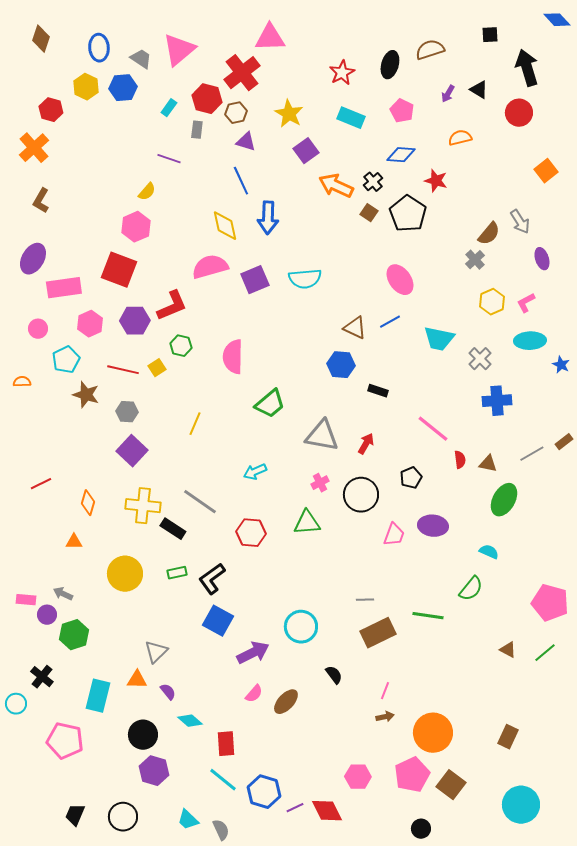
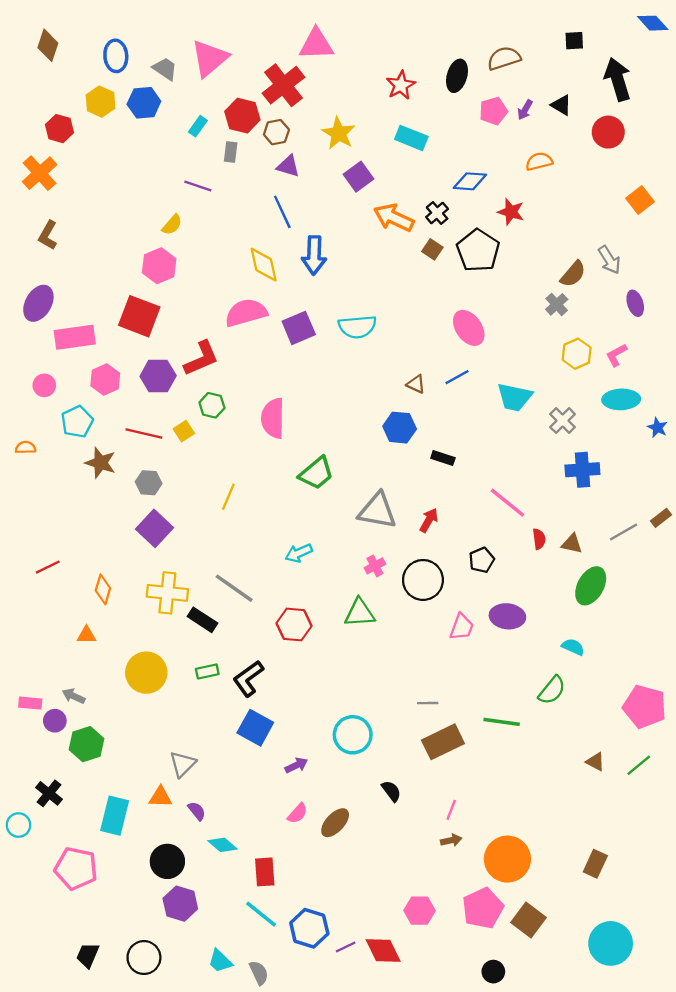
pink pentagon: (402, 111) -> (493, 111), moved, turned 30
brown triangle: (355, 328) -> (416, 384), size x0.7
purple arrow: (253, 653) -> (296, 765), size x0.6

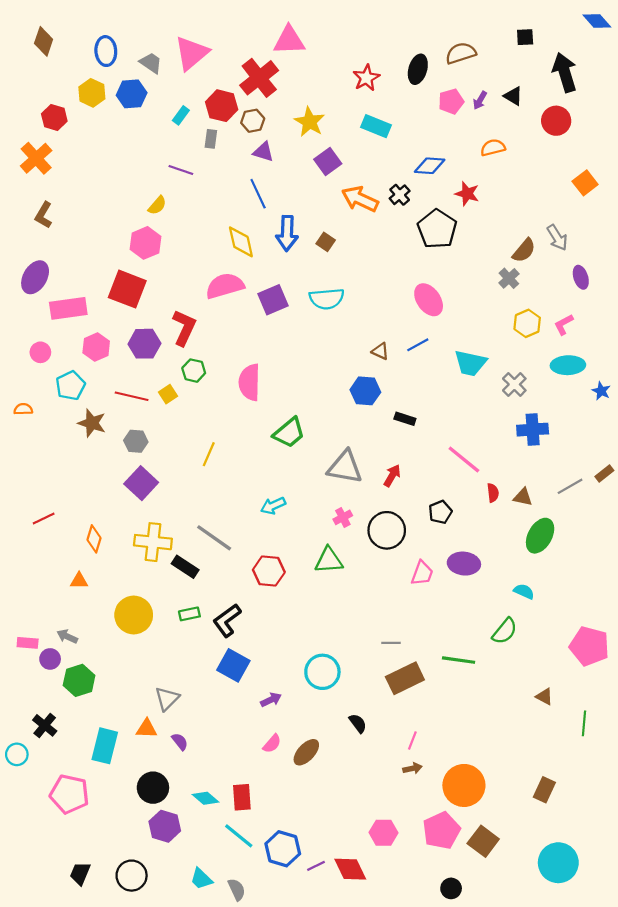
brown square: (432, 249) -> (326, 242), moved
red L-shape: (201, 358) -> (184, 328), turned -42
green line: (639, 765) -> (584, 723), moved, turned -45
cyan diamond: (222, 845) -> (206, 798), moved

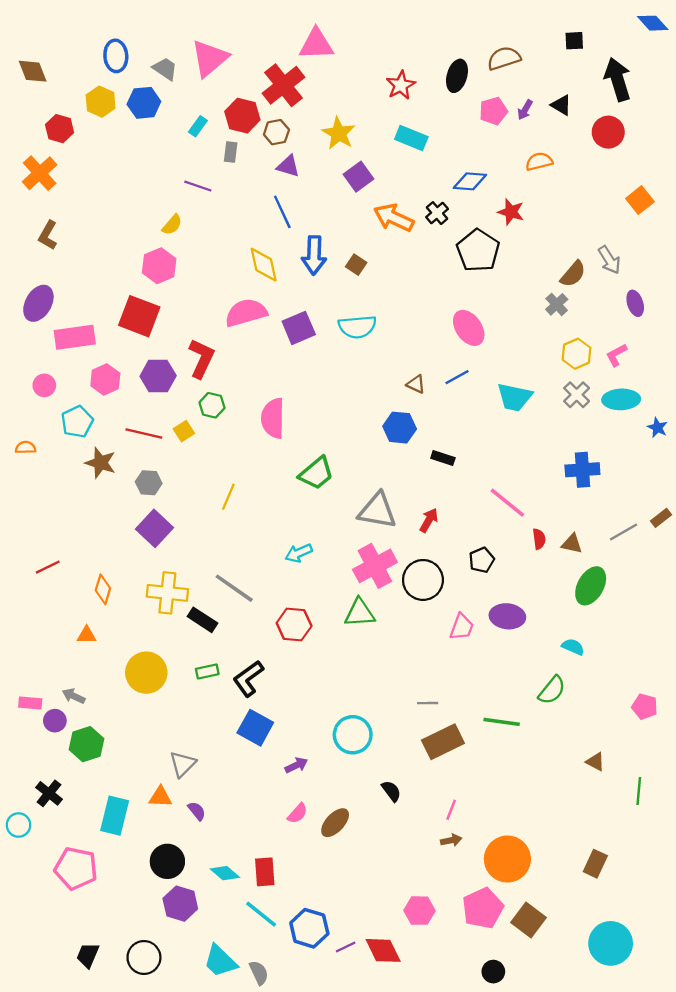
brown diamond: (44, 41) -> (33, 71), moved, turned -40
gray cross: (514, 384) -> (577, 395), moved
pink cross: (343, 517) -> (375, 566), size x2.0
pink pentagon: (589, 646) -> (645, 707), size x0.6
cyan trapezoid: (201, 879) -> (220, 961), size x1.4

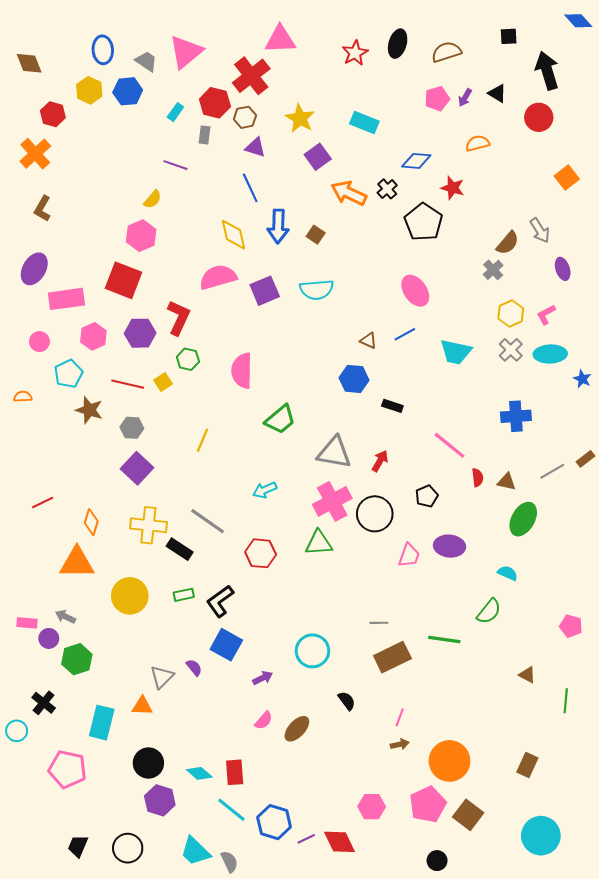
black ellipse: (457, 76) -> (398, 44), moved
red star: (401, 85) -> (355, 53), moved
orange triangle: (87, 635) -> (77, 563), size x2.0
purple semicircle: (197, 811) -> (194, 667), moved

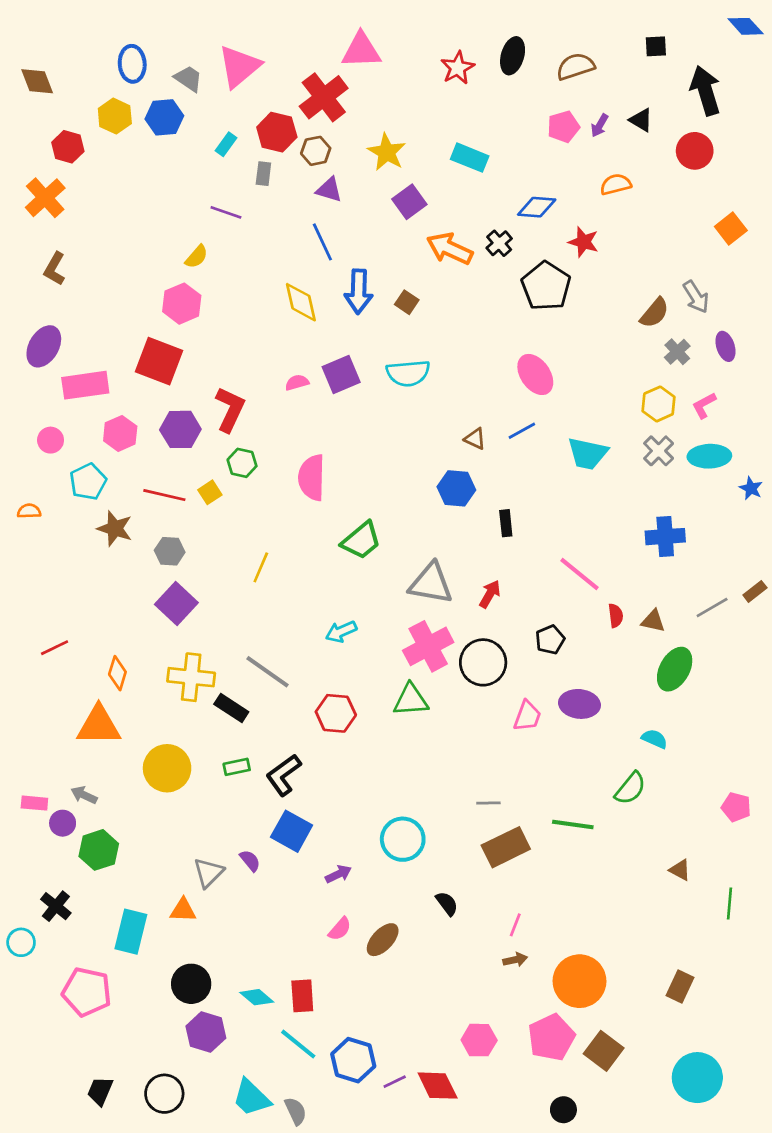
gray cross: (493, 270) -> (677, 352), moved
pink semicircle: (218, 277) -> (297, 383), moved, size x0.5
black rectangle: (392, 406) -> (506, 523), turned 66

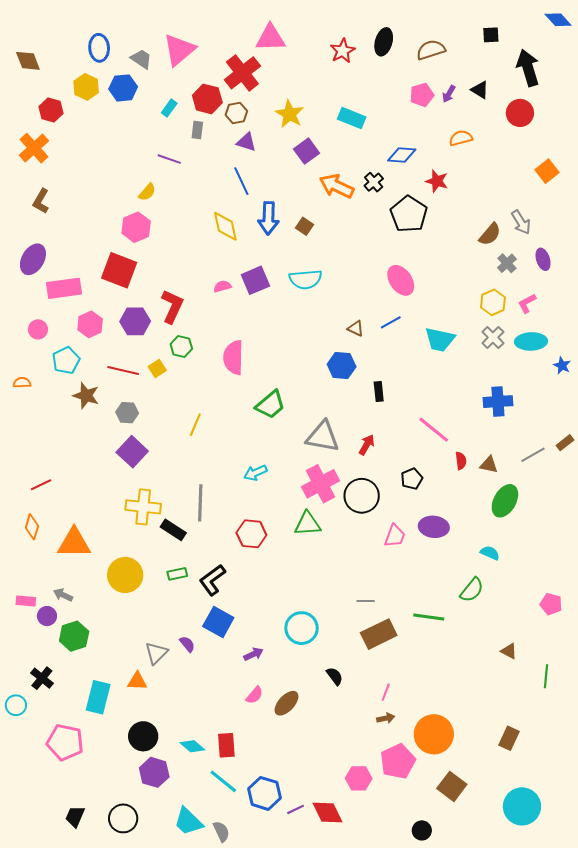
gray line: (267, 672) -> (200, 503), turned 57
orange diamond: (117, 673) -> (32, 527), moved
pink pentagon: (551, 1037) -> (398, 761), moved

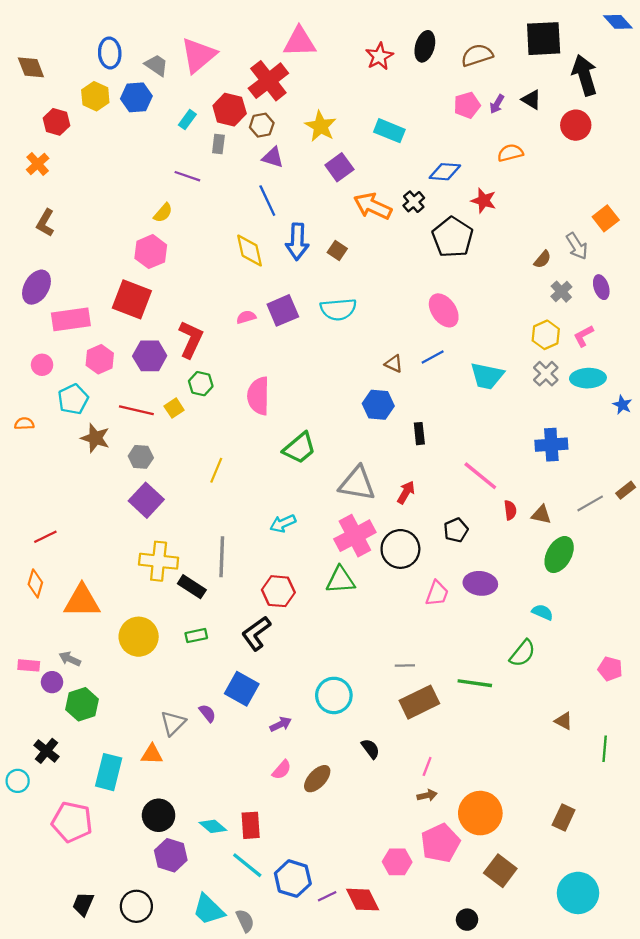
black square: (491, 35) -> (544, 39), size x2.0
orange cross: (34, 148) -> (38, 164), size x0.7
orange square: (547, 171) -> (606, 218), moved
brown semicircle: (490, 234) -> (542, 259), size x0.7
black L-shape: (212, 580) -> (256, 633), moved

